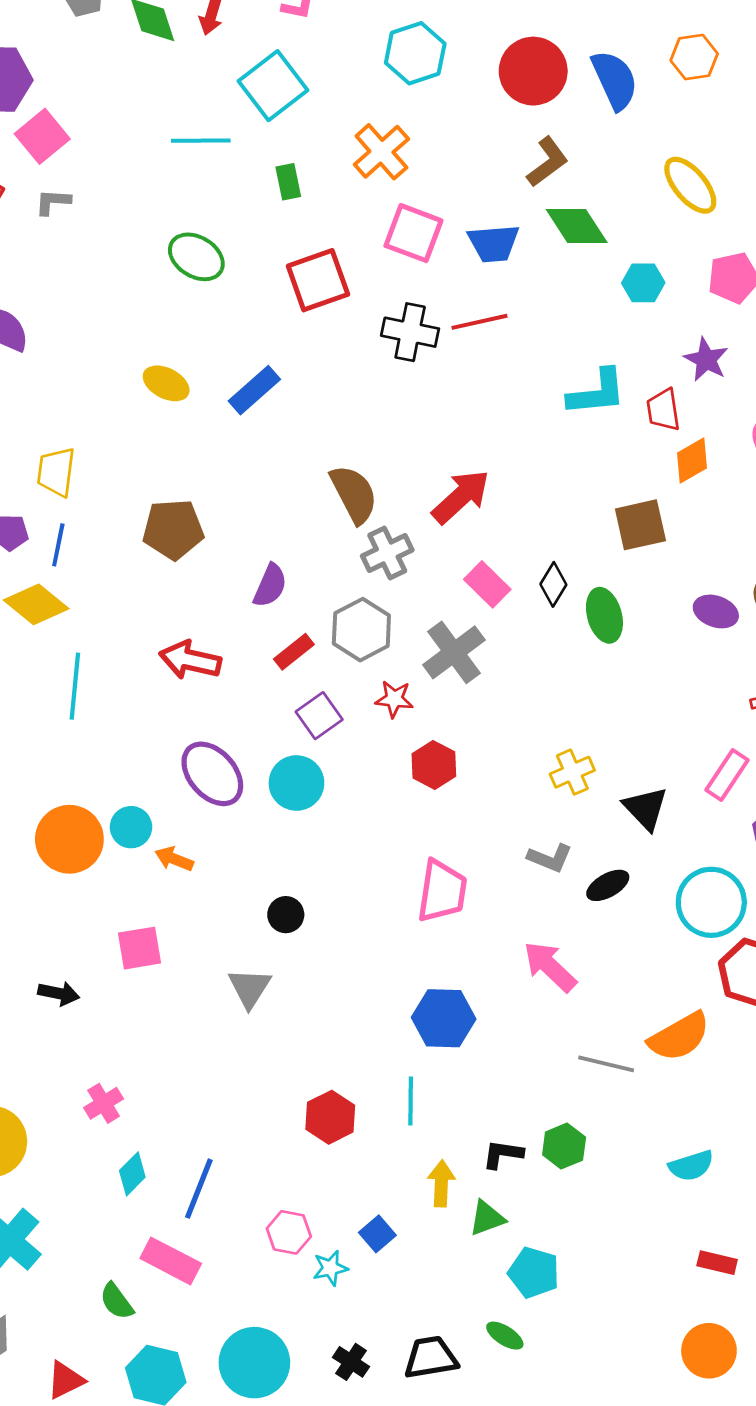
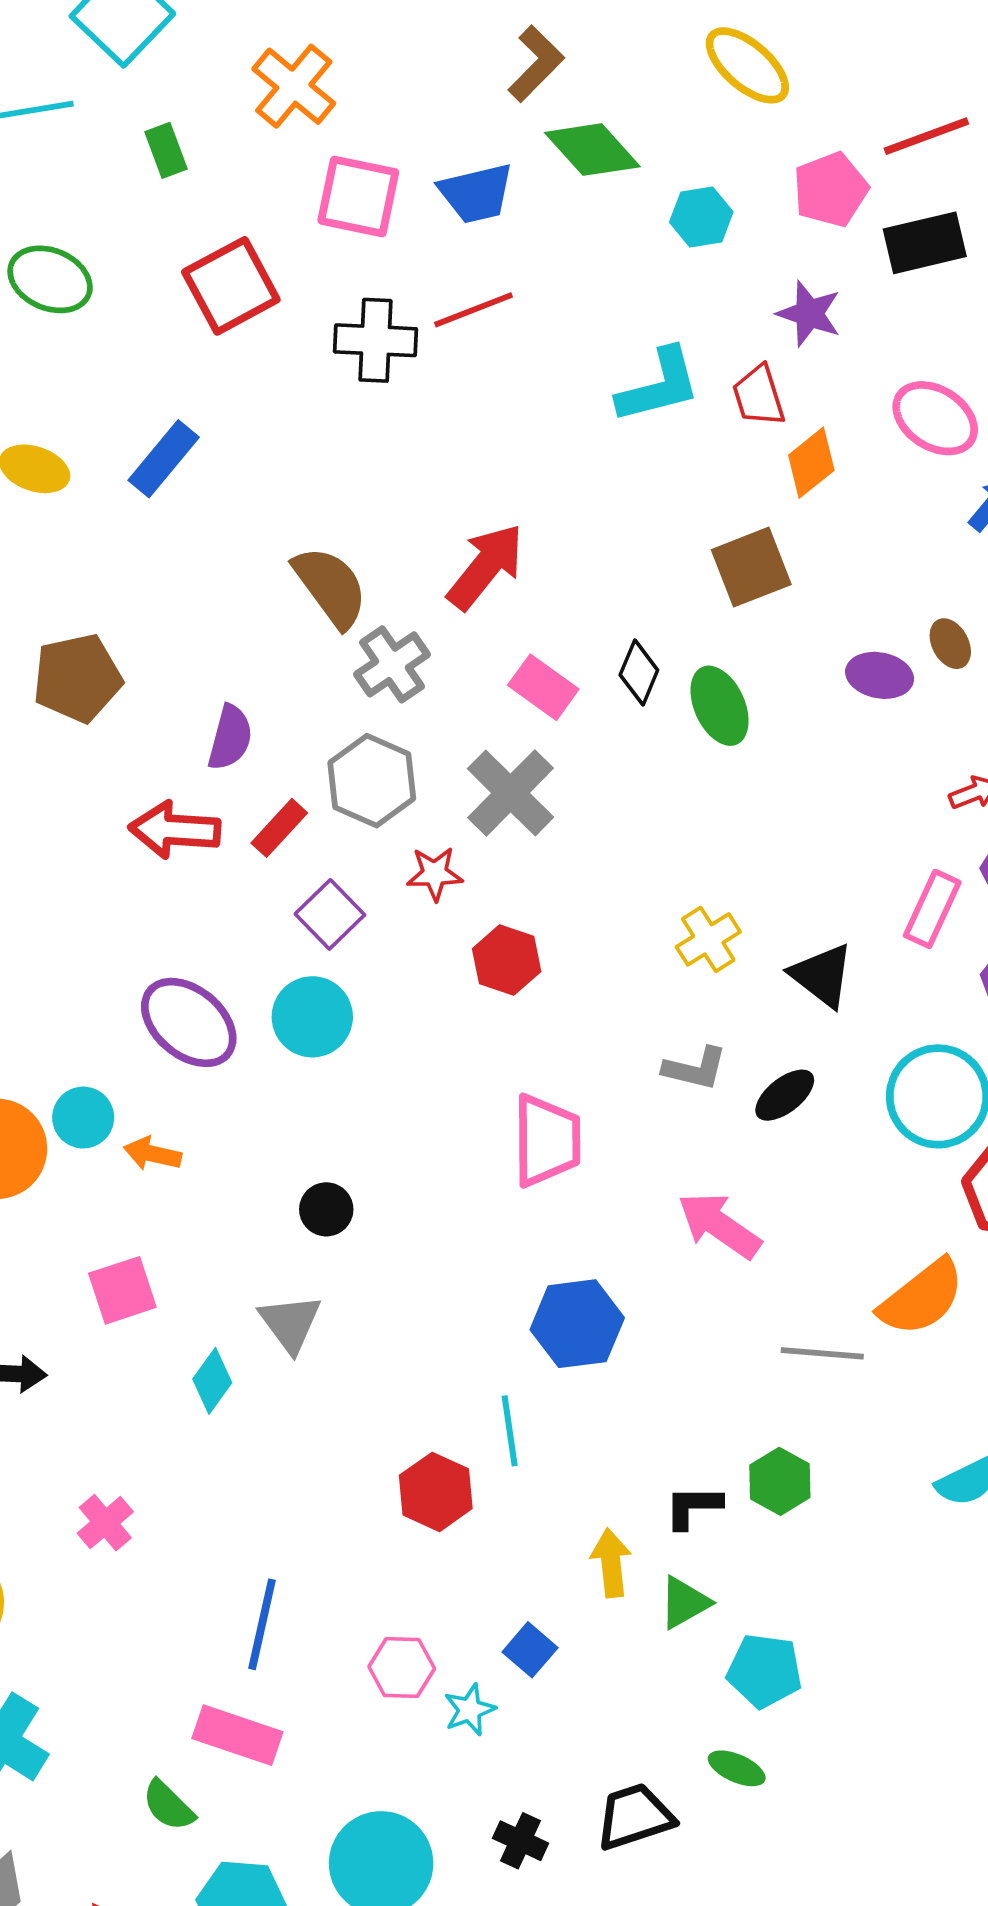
red arrow: (190, 660) -> (175, 830), moved
cyan line: (411, 1101) -> (510, 1431), moved
cyan diamond: (132, 1174) -> (212, 1381), moved

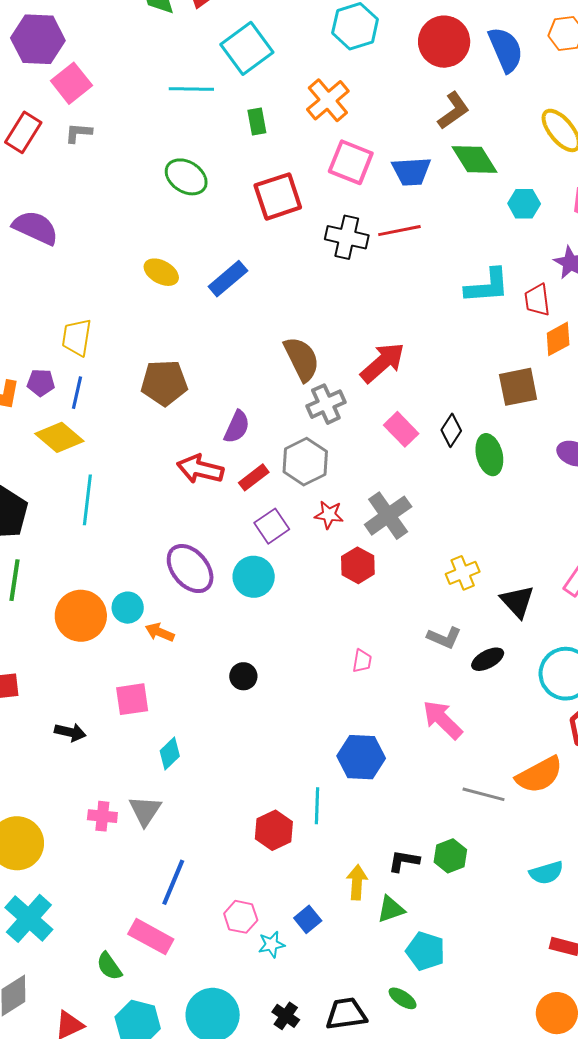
gray cross: (511, 793) -> (388, 516), moved
pink trapezoid: (547, 1140) -> (362, 661), size x0.5
gray triangle: (290, 1323) -> (145, 811), moved
pink cross: (105, 1523) -> (102, 816), turned 36

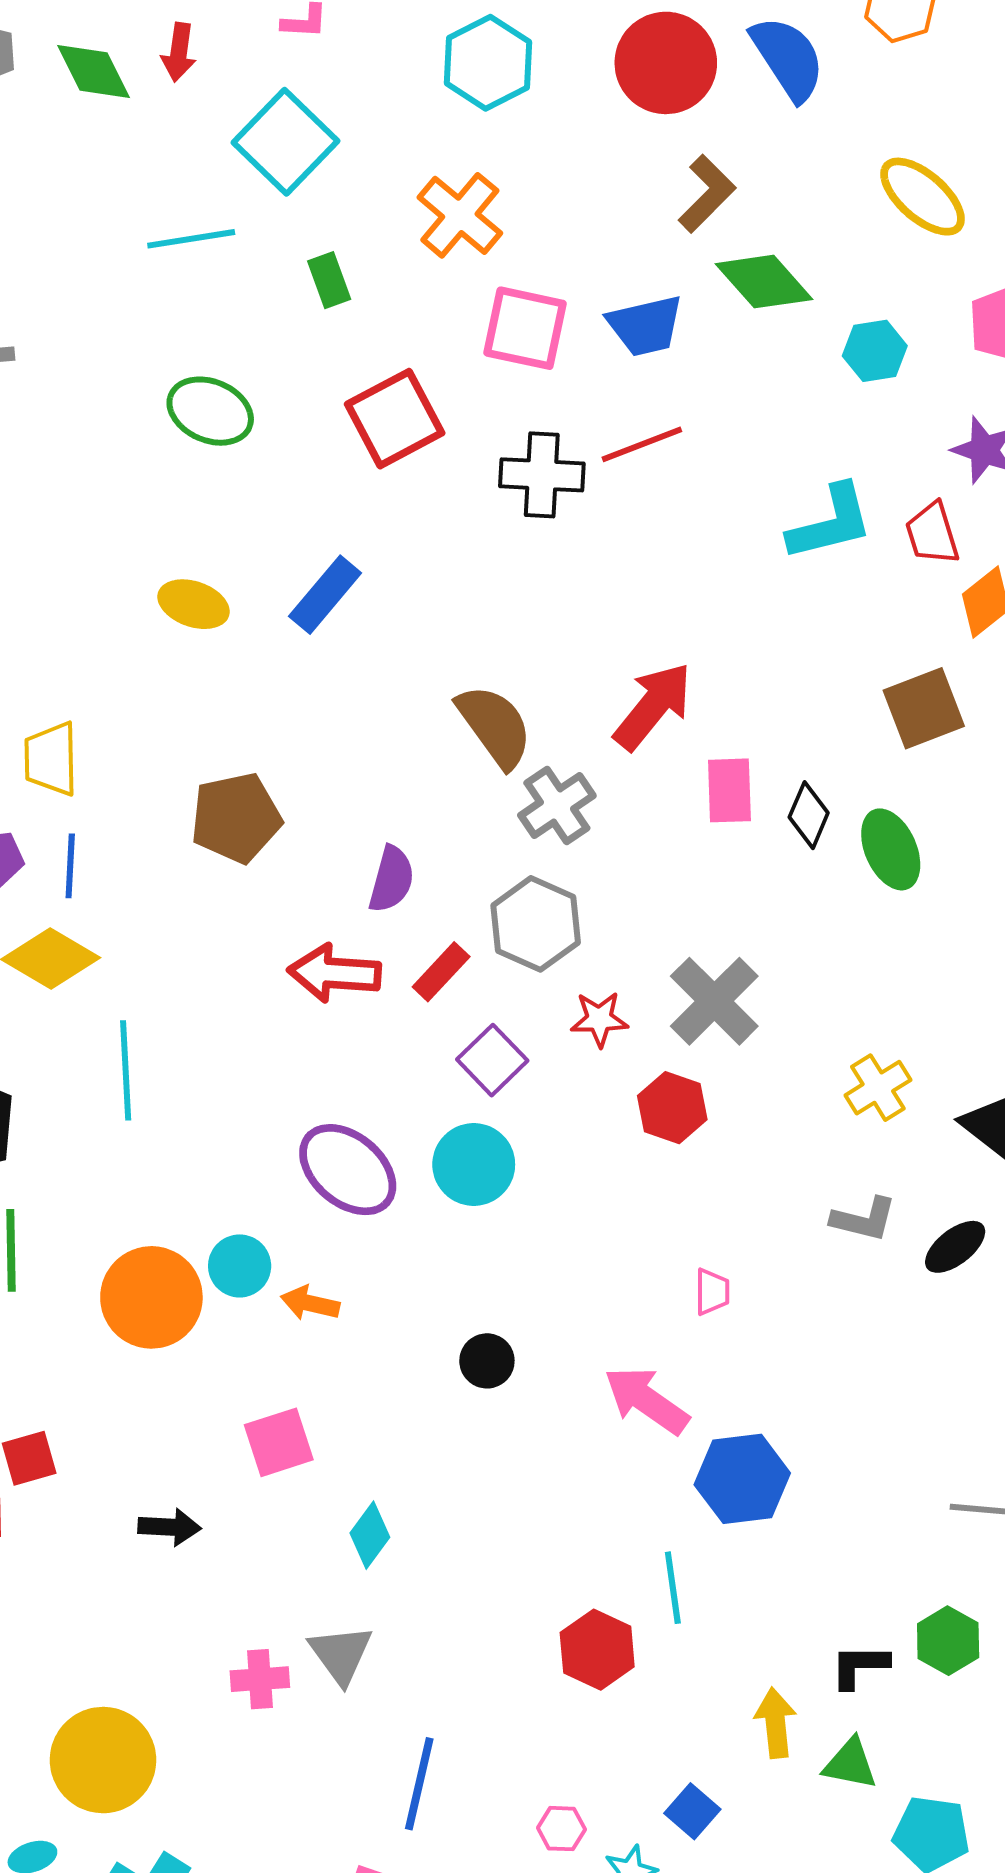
pink rectangle: (401, 429) -> (729, 790), moved, turned 52
pink arrow: (443, 720) -> (646, 1400), moved
green triangle: (391, 909) -> (850, 1764), turned 40
pink hexagon: (241, 917) -> (561, 1829), size x0.7

